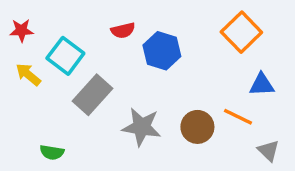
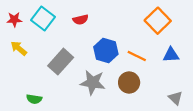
blue hexagon: (162, 51) -> (106, 51), moved
cyan square: (65, 56) -> (43, 19), moved
orange line: (238, 117) -> (137, 56), moved

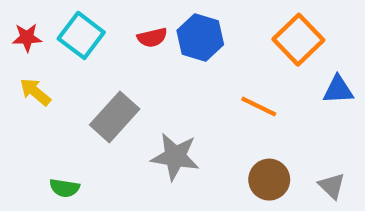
blue hexagon: (106, 51) -> (200, 38), moved
blue triangle: (171, 55) -> (338, 90), moved
brown circle: (129, 83) -> (269, 180), moved

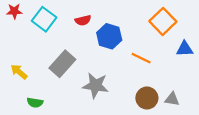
red star: (27, 38) -> (14, 11), moved
blue hexagon: (200, 38) -> (109, 36), moved
yellow arrow: (35, 92) -> (19, 72), moved
gray triangle: (332, 186) -> (172, 99), moved, turned -35

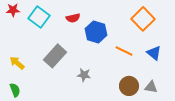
blue triangle: (185, 49) -> (154, 53), moved, turned 42
gray star: (96, 85) -> (84, 75), size x0.6
green semicircle: (35, 103) -> (15, 90), moved, turned -120

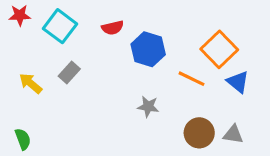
orange square: (143, 19) -> (219, 49), moved
gray rectangle: (55, 56) -> (69, 73), moved, size x0.6
yellow arrow: (17, 63) -> (31, 83), moved
gray star: (84, 75) -> (148, 107), moved

